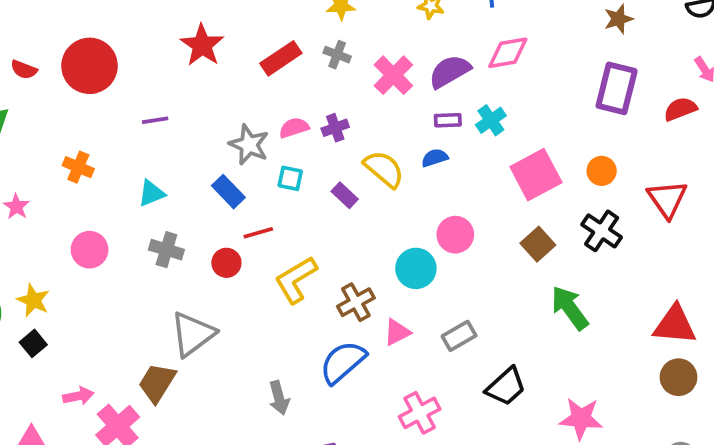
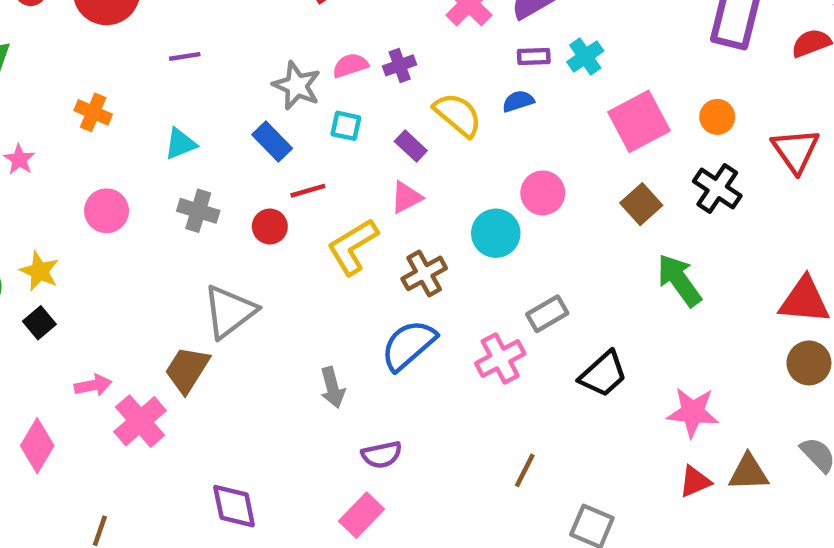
pink triangle: (397, 332) -> (406, 197), moved
pink cross: (420, 413) -> (500, 358), moved

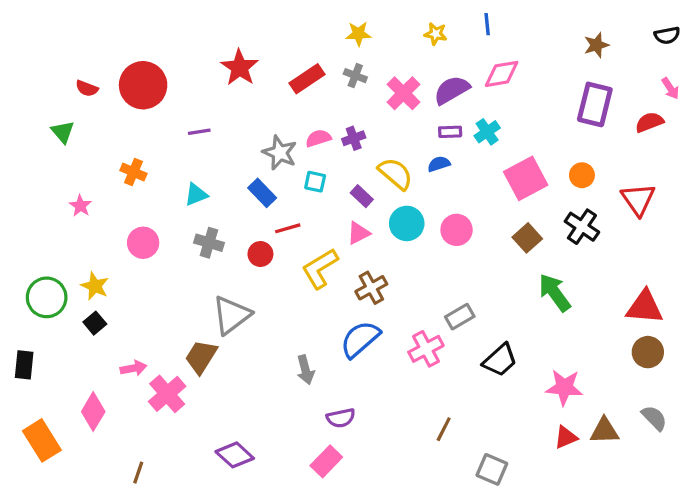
cyan circle: (496, 233) -> (407, 223), moved
purple diamond: (234, 506) -> (235, 455), turned -36

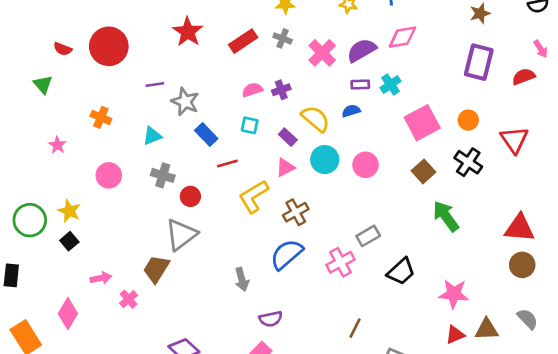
gray star: (280, 153) -> (185, 102), moved
red circle: (260, 254) -> (190, 196), moved
pink cross: (167, 394) -> (129, 299), size x0.6

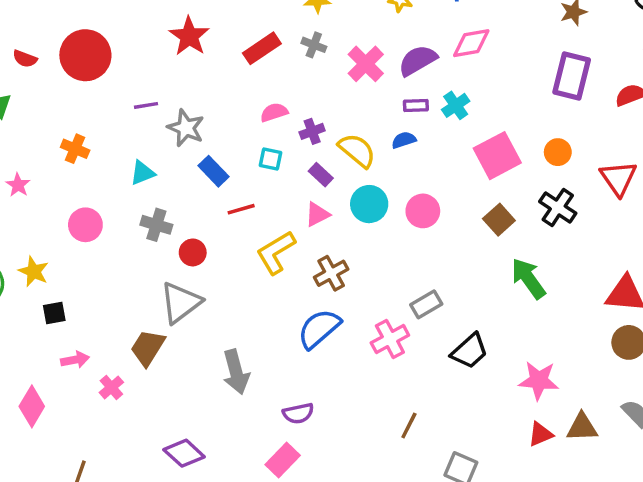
purple cross: (281, 90) -> (312, 131), moved
black square: (69, 241) -> (54, 313), moved, turned 30
gray arrow: (242, 279) -> (236, 372), moved, size x1.4

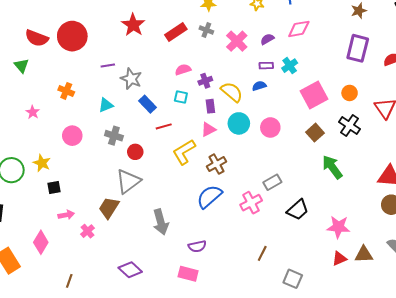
red semicircle: (25, 59) -> (37, 38), size x1.6
purple semicircle: (418, 60) -> (267, 39), size x0.6
purple rectangle: (321, 175) -> (210, 106), turned 40
pink rectangle: (283, 460) -> (188, 274), turned 60

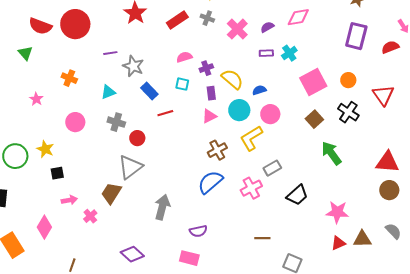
blue semicircle: (259, 86) -> (259, 90), moved
yellow L-shape: (184, 152) -> (251, 138), moved
gray arrow: (161, 222) -> (162, 207), turned -150
brown line: (262, 253) -> (262, 238), turned 63

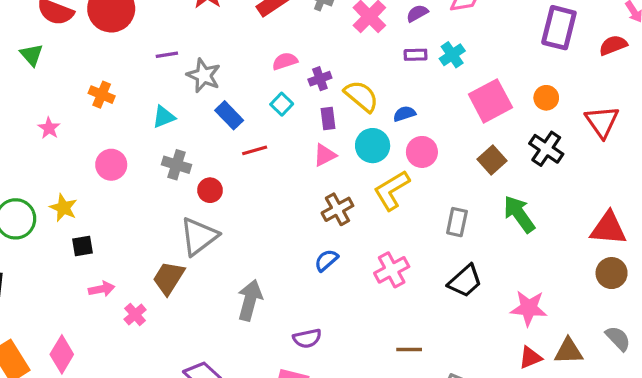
cyan square: (182, 84) -> (282, 104), turned 32
gray rectangle: (272, 168) -> (457, 222), moved, turned -48
blue semicircle: (210, 182) -> (326, 260), size x0.6
pink diamond: (44, 227) -> (62, 354), moved

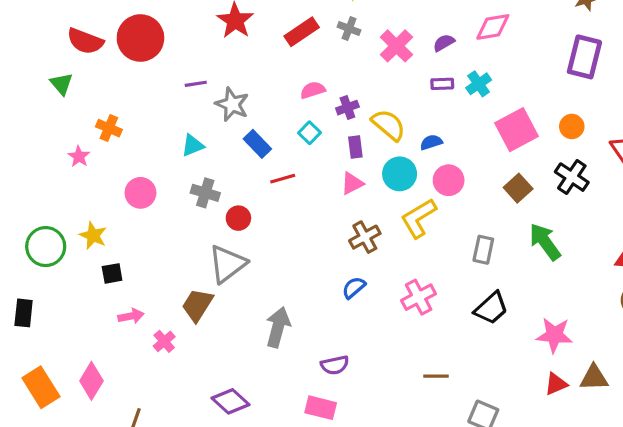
orange cross: (102, 95) -> (109, 128), moved

